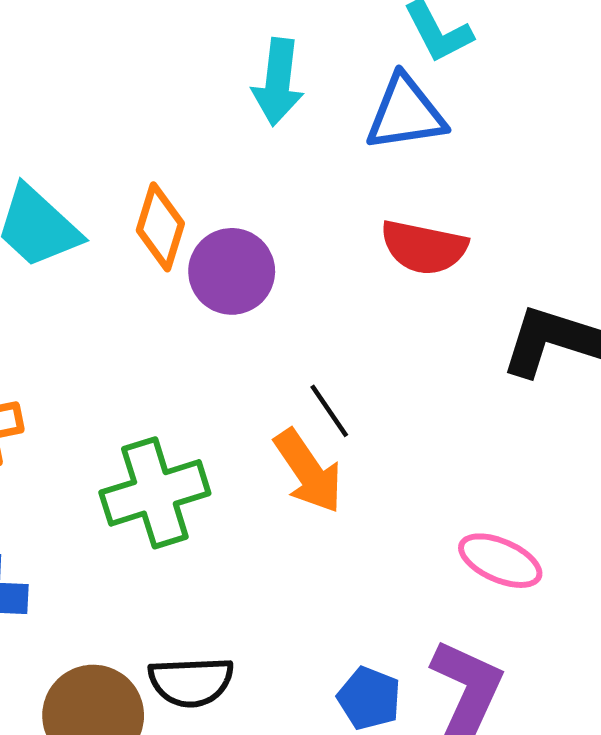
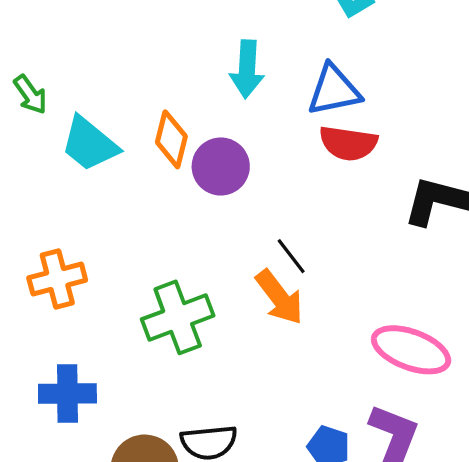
cyan arrow: (278, 82) -> (247, 69), moved
blue triangle: (406, 113) -> (334, 90), moved
pink ellipse: (500, 561) -> (411, 350), size x1.4

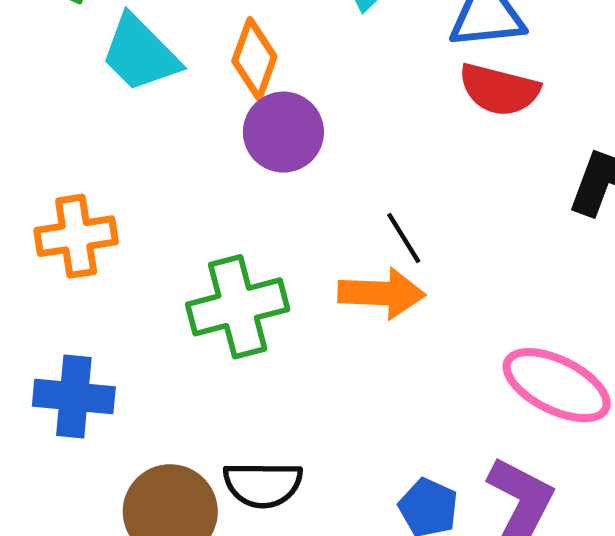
purple circle: (221, 166) -> (283, 132), moved
orange arrow: (279, 297) -> (382, 293), turned -56

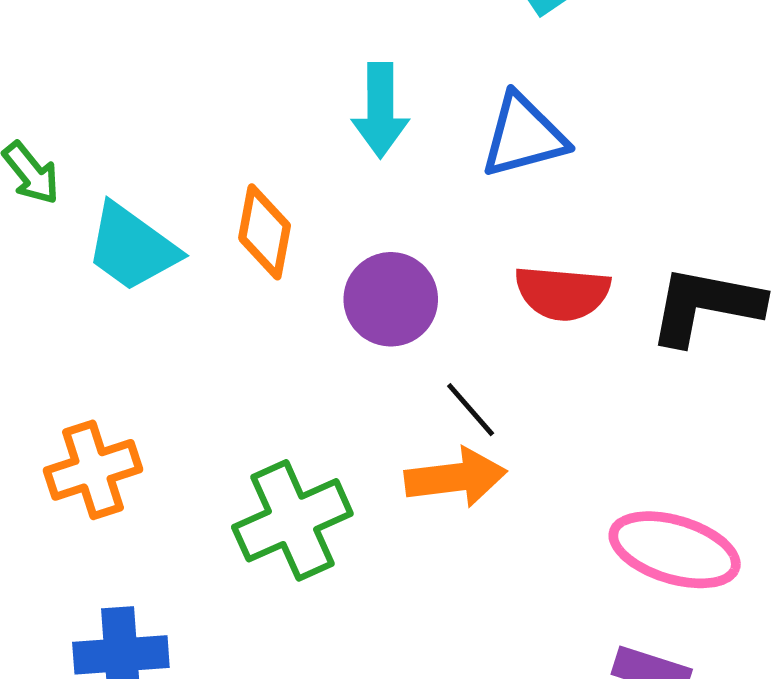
red semicircle: (499, 90) -> (562, 293), moved
purple circle: (283, 132) -> (391, 299), moved

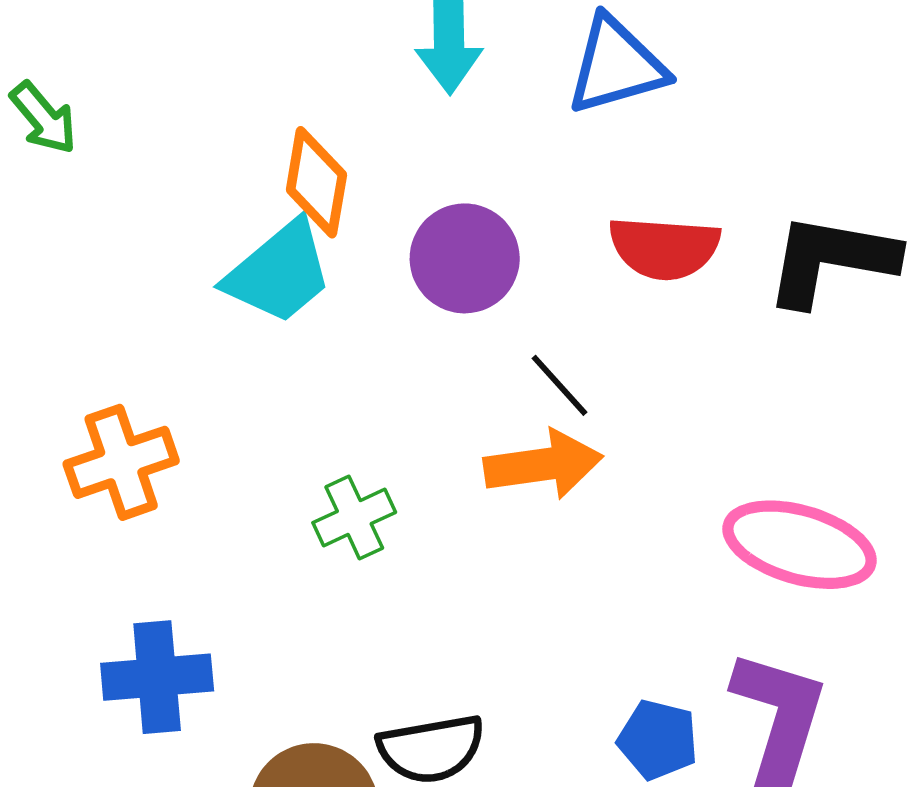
cyan trapezoid: (132, 247) -> (279, 272), moved, turned -75
green cross: (292, 520) -> (354, 517), size x0.6

